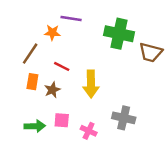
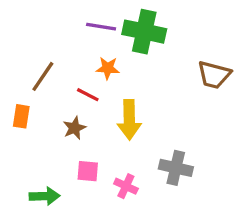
orange star: (52, 33) -> (108, 68), moved
green cross: (119, 34) -> (144, 32), moved
orange rectangle: (32, 82) -> (21, 116), moved
green arrow: (35, 126) -> (45, 196), moved

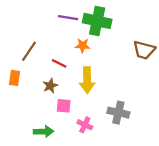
orange star: (108, 68) -> (83, 46), moved
pink square: (88, 171) -> (64, 106), moved
green arrow: (45, 196) -> (44, 132), moved

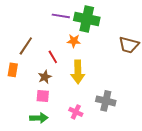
red line: (59, 63) -> (53, 57), turned 32
pink square: (64, 106) -> (43, 96), moved

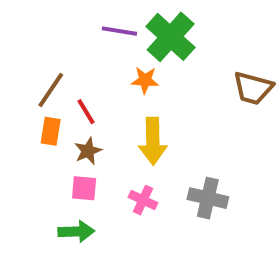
green cross: (87, 19) -> (171, 37), turned 30
red line: (53, 57) -> (86, 112), moved
orange rectangle: (13, 70) -> (51, 131), moved
pink cross: (76, 112) -> (143, 200), moved

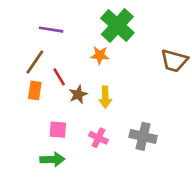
purple line: (119, 31) -> (51, 30), moved
yellow arrow: (153, 141) -> (105, 97), size x0.7
brown star: (88, 151) -> (78, 94), moved

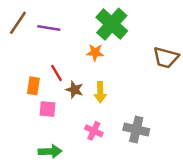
brown line: (35, 62) -> (18, 23), moved
brown star: (78, 94) -> (75, 90), turned -30
pink square: (58, 130) -> (48, 109), moved

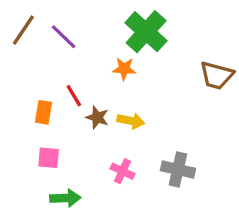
purple line: (49, 28) -> (64, 37), turned 35
yellow arrow: (100, 92) -> (131, 121), turned -78
pink square: (48, 109) -> (49, 158), moved

